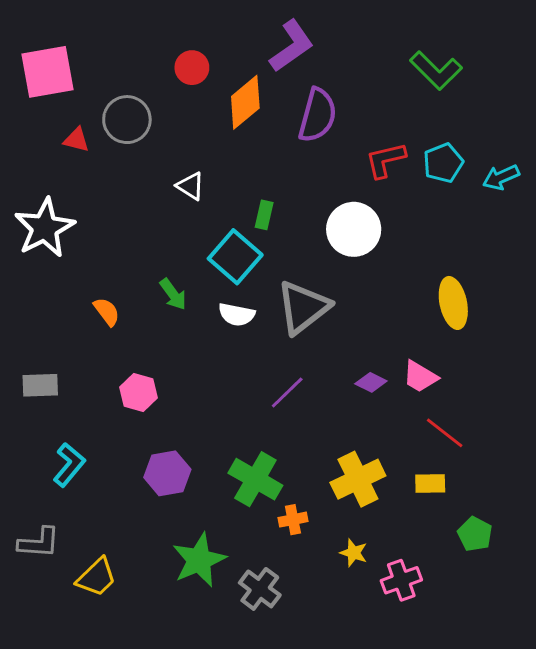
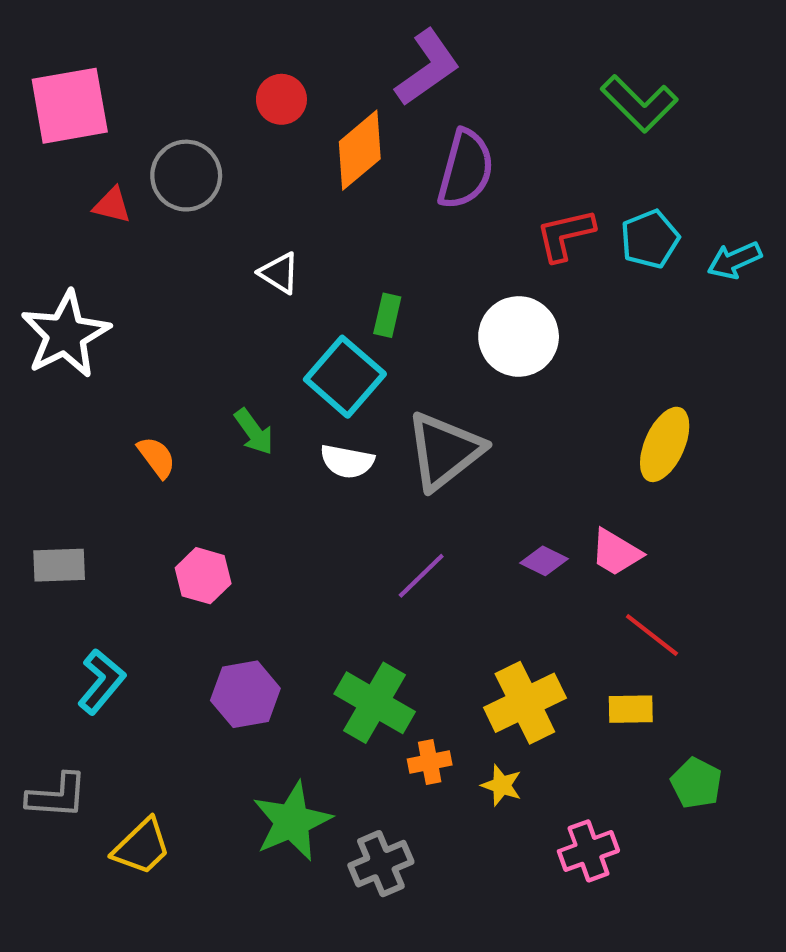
yellow ellipse: (453, 303) -> (665, 444), turned 36
yellow star: (354, 553) -> (502, 785), moved
gray cross: (260, 589) -> (381, 864), turned 30

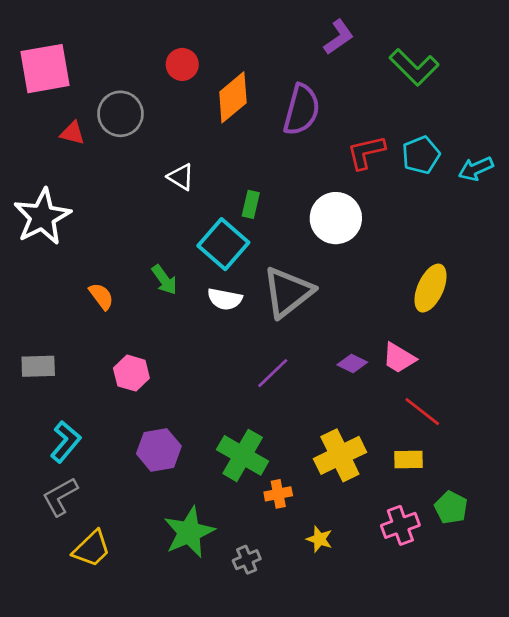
purple L-shape: (428, 68) -> (339, 37), moved, size x0.7
yellow star: (502, 785) -> (319, 539), moved
gray L-shape: (57, 796) -> (60, 497), moved, turned 147
pink cross: (588, 851) -> (400, 525), moved
gray cross: (381, 864) -> (247, 560), size x0.7

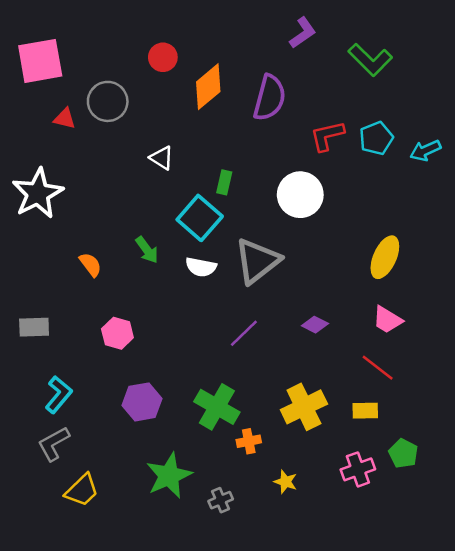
pink trapezoid: (399, 358) -> (387, 320), moved

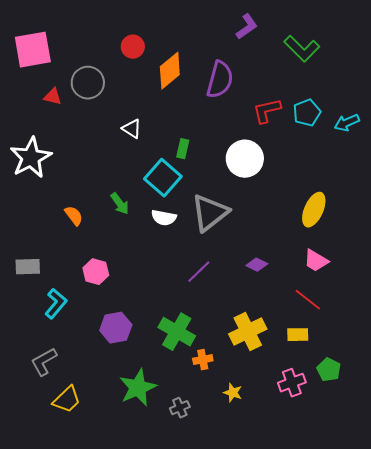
cyan L-shape: (59, 395) -> (56, 304), moved

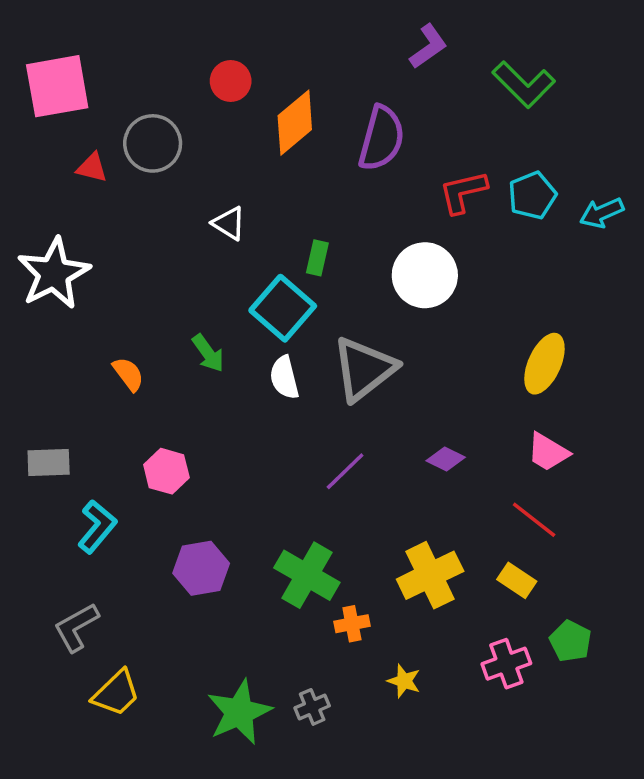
white semicircle: (164, 218) -> (284, 378), turned 65
yellow rectangle: (298, 335) -> (517, 580), turned 35
green star: (138, 388) -> (239, 712), moved

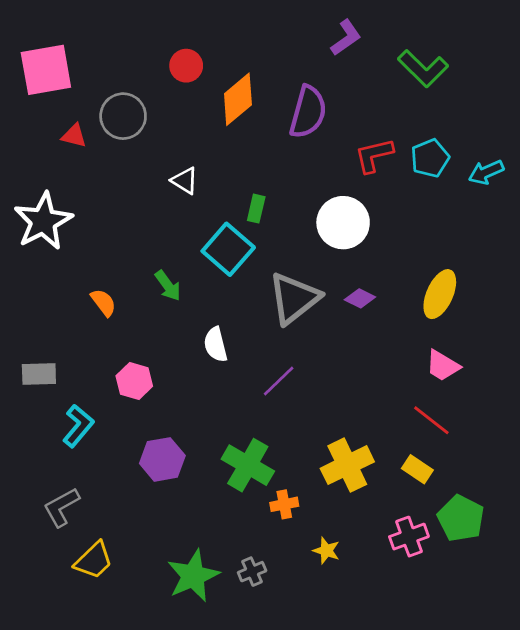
white semicircle: (284, 378) -> (216, 345), moved
purple diamond: (446, 459) -> (360, 298), moved
green pentagon: (570, 641) -> (461, 518), size x1.4

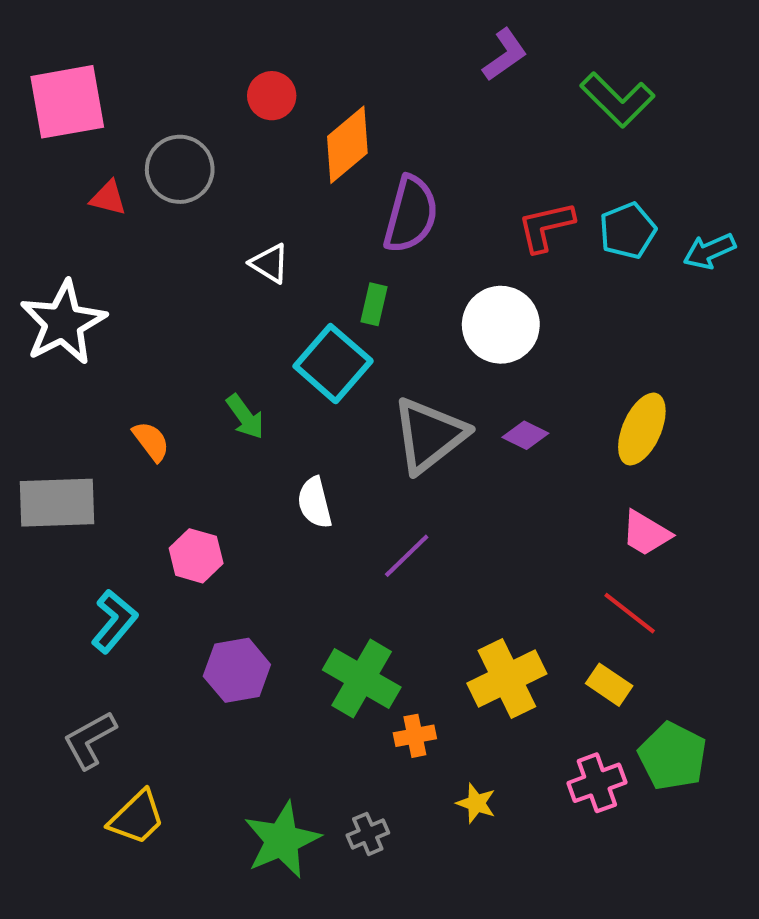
purple semicircle: (308, 112) -> (411, 214), moved
gray rectangle: (39, 374) -> (57, 503), moved, size x1.5

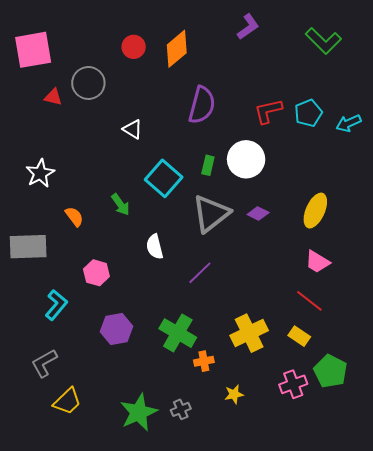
green L-shape: (617, 100) -> (323, 41), moved
orange diamond: (347, 145) -> (177, 49), moved
green rectangle: (374, 304) -> (208, 165), moved
white star: (63, 323) -> (40, 173), moved, size x0.7
yellow star: (476, 803) -> (234, 394), turned -30

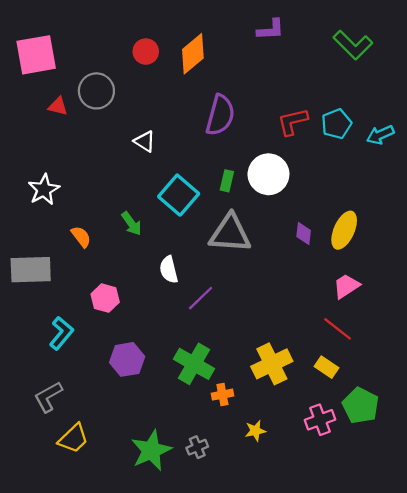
purple L-shape: (248, 27) -> (271, 30), turned 32
gray triangle: (211, 214) -> (230, 233), turned 42
purple diamond: (258, 214) -> (304, 233), moved, turned 70
pink trapezoid: (317, 262) -> (346, 286), turned 116
purple line: (200, 273) -> (201, 298), moved

